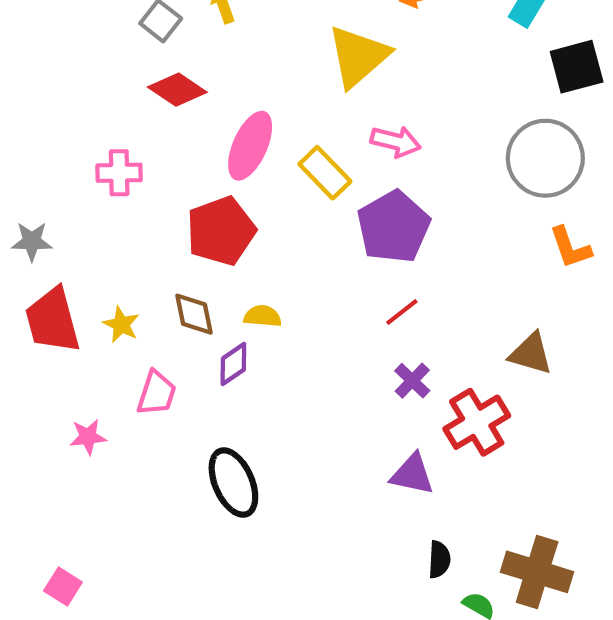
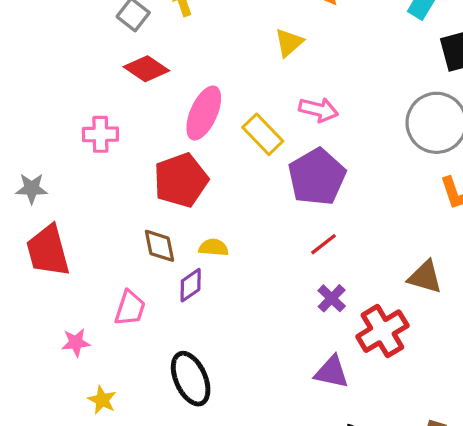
yellow triangle: (358, 56) -> (289, 42), size x0.6
yellow star: (121, 325) -> (102, 400), moved

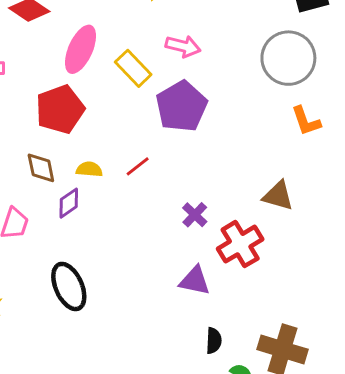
red line: (323, 244) -> (138, 166), moved

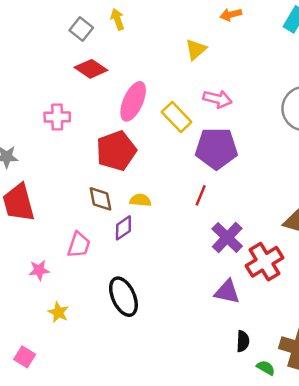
purple pentagon: (182, 106) -> (216, 148), turned 30
red line: (138, 166) -> (201, 195), moved, turned -30
purple cross: (195, 215) -> (227, 238), size x1.5

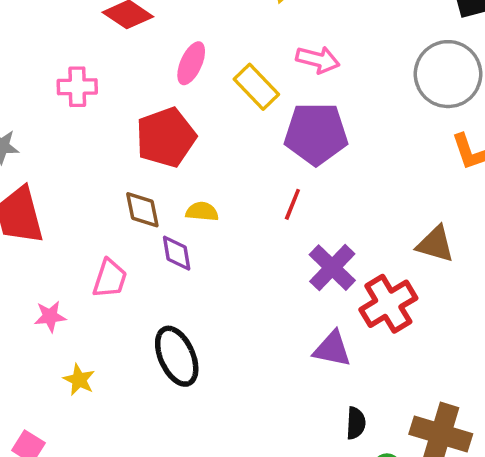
pink ellipse: (133, 101) -> (191, 63), size x0.7
purple diamond: (123, 228) -> (177, 253), turned -65

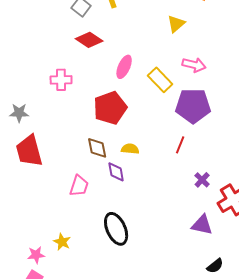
purple cross: (332, 268) -> (202, 180), size x0.6
pink star: (50, 316) -> (36, 255), moved
black semicircle: (356, 423) -> (215, 266), turned 48

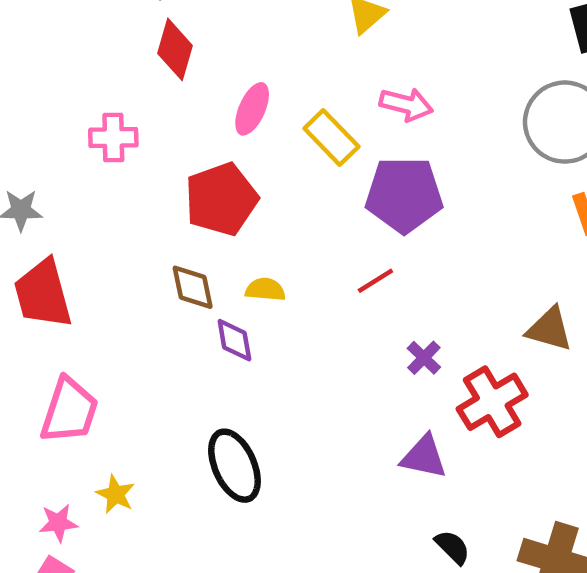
red diamond: (89, 40) -> (175, 49), turned 72
red line: (180, 145) -> (375, 281), turned 36
pink trapezoid: (79, 186) -> (69, 411), moved, size x1.4
black semicircle: (215, 266) -> (453, 547), turned -96

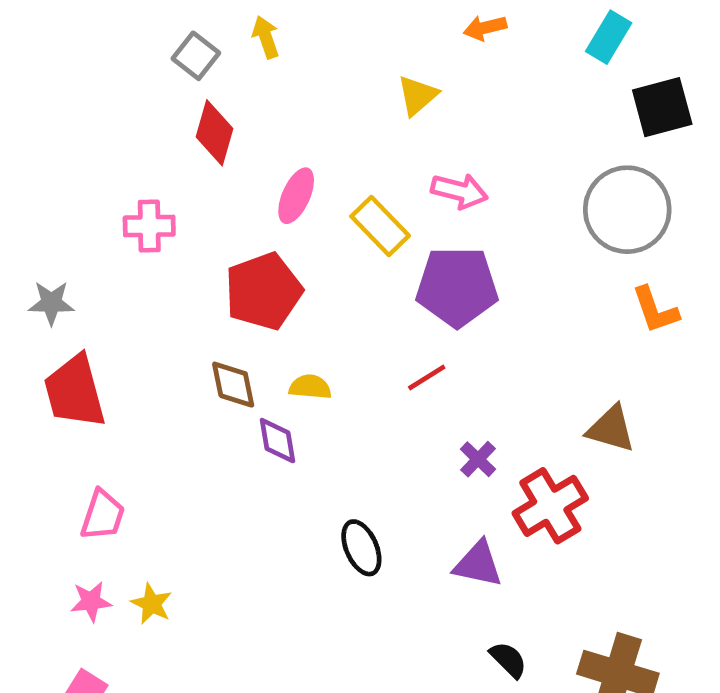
pink trapezoid: (69, 411) -> (103, 515), size x0.7
black ellipse: (234, 466) -> (361, 548), moved, size x0.7
pink star: (58, 523) -> (91, 601), moved

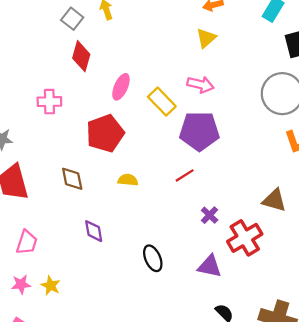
yellow triangle: (417, 95) -> (206, 38), moved
brown diamond: (233, 385) -> (72, 179), moved
purple diamond: (277, 441) -> (94, 231), moved

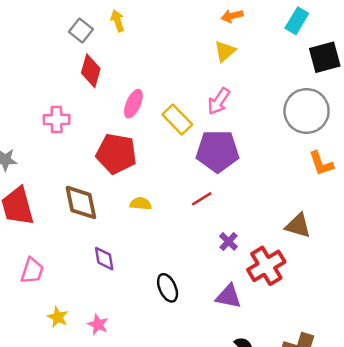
pink arrow: (200, 85) -> (219, 101), turned 110
red pentagon: (105, 133) -> (116, 154), turned 30
brown diamond: (72, 179) -> (81, 202), size x1.4
pink star: (21, 284) -> (98, 324), moved, turned 30

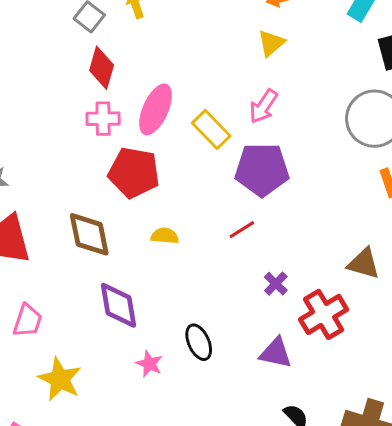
pink ellipse: (133, 104) -> (156, 109), size x1.4
pink cross: (57, 120) -> (103, 119), moved
purple diamond: (104, 259) -> (119, 305), size x1.5
yellow star: (58, 317) -> (60, 379), size x1.6
pink star: (98, 324) -> (149, 364), moved

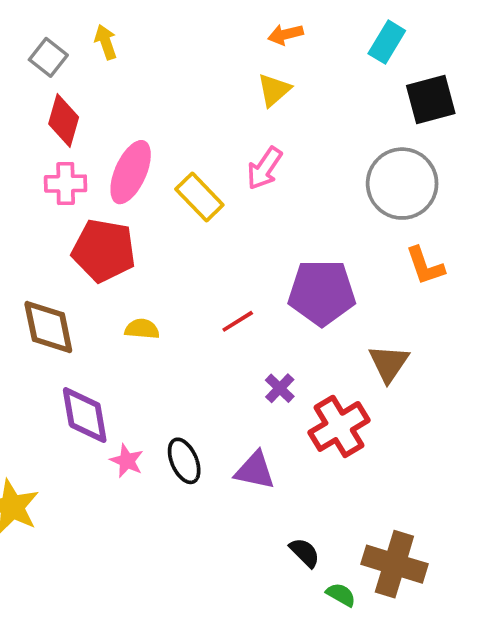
purple pentagon: (262, 170) -> (322, 293), moved
brown triangle: (364, 264) -> (389, 363), turned 48
purple triangle: (276, 353) -> (255, 470), moved
pink star: (149, 364) -> (127, 461), moved

